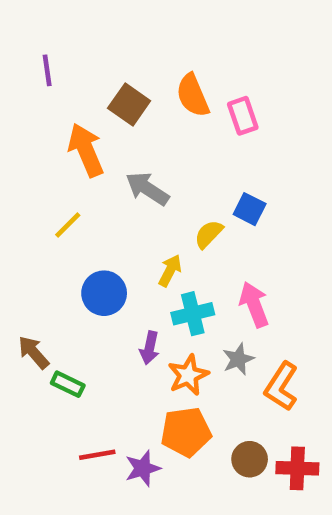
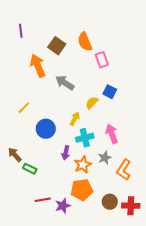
pink rectangle: (243, 116) -> (102, 60), moved
yellow line: (68, 225) -> (24, 108), moved

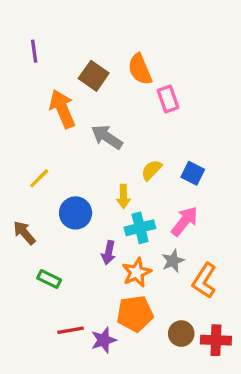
blue square: (110, 92) -> (193, 173), moved
yellow arrow: (75, 119) -> (123, 196), turned 152
pink arrow: (112, 134) -> (185, 221), turned 60
brown arrow: (15, 155) -> (24, 233), moved

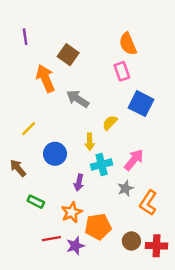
orange semicircle: (140, 69) -> (128, 44), moved
blue square: (193, 173) -> (141, 104), moved, size x1.5
orange star: (137, 272) -> (72, 212), moved

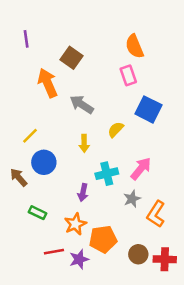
yellow arrow: (90, 142) -> (84, 143), moved
blue circle: (55, 154) -> (44, 162), moved

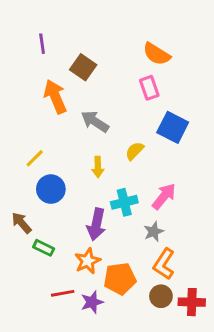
purple line: (26, 39) -> (42, 44), moved
orange semicircle: (135, 46) -> (157, 54), turned -35
brown arrow: (19, 177) -> (21, 223), moved
purple arrow: (83, 193) -> (96, 224), size x1.5
orange L-shape: (156, 214) -> (164, 264), moved

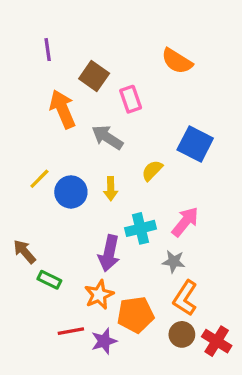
pink rectangle: (149, 88) -> (131, 99), moved
blue circle: (51, 189) -> (71, 192), moved
gray star: (154, 232) -> (174, 262), turned 30
red cross: (192, 302) -> (217, 341), turned 30

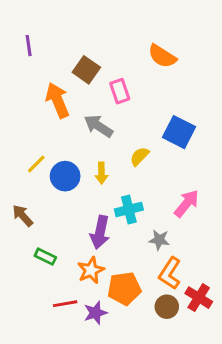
purple line: (48, 50) -> (29, 46), moved
pink arrow: (185, 222) -> (187, 203), moved
brown arrow: (25, 252) -> (23, 216), moved
red cross: (217, 341) -> (199, 298), moved

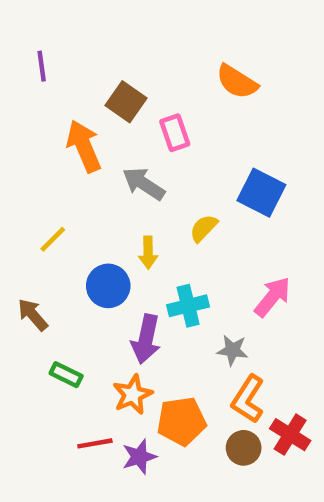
blue circle: (65, 176) -> (108, 286), moved

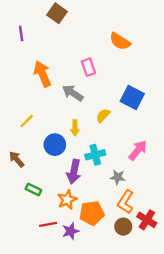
brown square: (126, 102) -> (57, 13), moved

